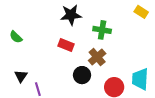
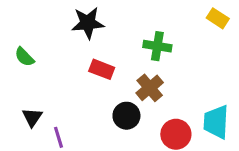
black star: (71, 15) -> (88, 23), moved

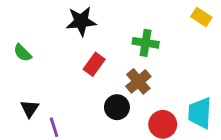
red rectangle: (102, 69) -> (94, 64), turned -75

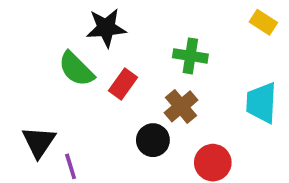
green semicircle: (23, 53) -> (76, 69), moved, size x1.5
black triangle: (30, 109) -> (39, 142), size x1.4
cyan trapezoid: (200, 113) -> (261, 103), moved

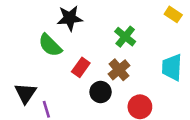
green cross: (190, 56) -> (125, 37), turned 30
red rectangle: (123, 84) -> (81, 67), moved

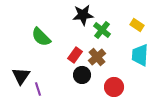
yellow rectangle: (173, 14) -> (137, 25), moved
black star: (70, 18) -> (83, 15), moved
red rectangle: (81, 67) -> (75, 55), moved

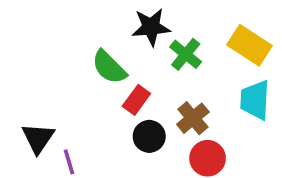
yellow rectangle: (137, 25) -> (249, 45), size x1.6
green semicircle: (41, 37) -> (109, 67), moved
brown cross: (97, 57) -> (193, 118), moved

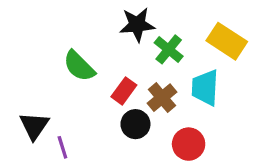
green semicircle: (109, 67) -> (79, 66), moved
cyan trapezoid: (255, 100) -> (205, 88), moved
brown cross: (193, 118) -> (162, 98), moved

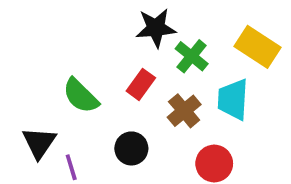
green semicircle: (79, 66) -> (81, 96), moved
red rectangle: (124, 91) -> (141, 84), moved
black circle: (135, 124) -> (131, 148), moved

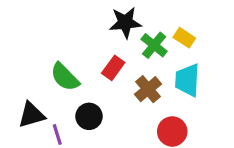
yellow rectangle: (257, 47) -> (184, 38), moved, size x0.6
black triangle: (39, 143) -> (32, 115), turned 40
black circle: (131, 148) -> (89, 116), moved

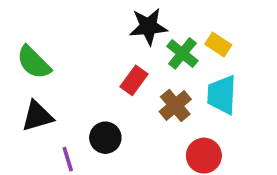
green semicircle: (65, 77) -> (34, 62), moved
black triangle: (32, 115) -> (37, 116), moved

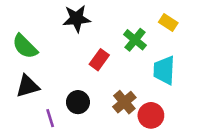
black star: (148, 27) -> (77, 19), moved
yellow rectangle: (218, 44) -> (168, 23), moved
brown cross: (175, 105) -> (124, 102), moved

